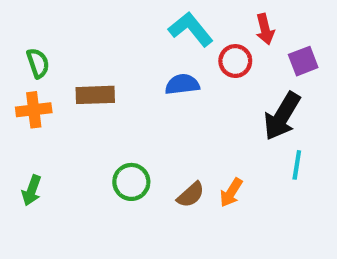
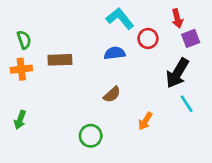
red arrow: (265, 29) -> (177, 18), moved
cyan line: (297, 165) -> (187, 104), turned -42
green circle: (131, 182) -> (91, 136), moved
brown semicircle: (191, 195) -> (112, 94), moved

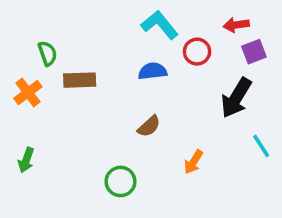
red arrow: (177, 18) -> (236, 25), turned 96
green semicircle: (24, 40) -> (48, 53), moved
orange cross: (21, 69) -> (28, 92), turned -30
cyan line: (187, 104) -> (261, 146), moved

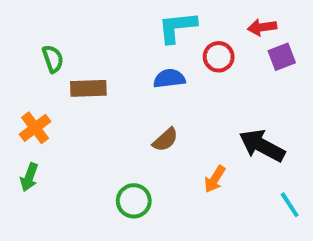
cyan L-shape: (160, 25) -> (177, 27), turned -57
orange cross: (28, 92) -> (35, 128), moved
black arrow: (236, 98) -> (262, 146), moved, turned 87
cyan line: (261, 146) -> (290, 205), moved

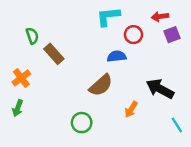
blue semicircle: (169, 79) -> (117, 56), moved
brown rectangle: (88, 88) -> (54, 54), turned 50
brown semicircle: (165, 140) -> (101, 85), size x1.5

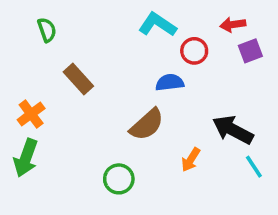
cyan L-shape: (108, 16) -> (157, 25), turned 40
green semicircle: (32, 36) -> (47, 30), moved
green arrow: (18, 108) -> (26, 158), size x1.5
cyan line: (177, 125) -> (254, 167), moved

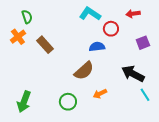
purple square: (250, 51) -> (143, 43), moved
orange cross: (31, 114) -> (18, 37), moved
green arrow: (26, 158) -> (24, 102), moved
orange arrow: (191, 160) -> (100, 94), moved, turned 32

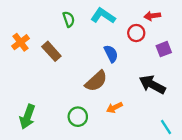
green semicircle: (27, 17) -> (69, 19), moved
red circle: (111, 29) -> (136, 33), moved
blue semicircle: (97, 47) -> (111, 54), turned 70
cyan line: (145, 95) -> (166, 127), moved

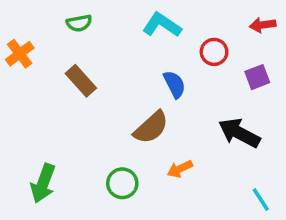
red arrow: (152, 16) -> (263, 25), moved
green semicircle: (69, 19) -> (79, 23), moved, turned 98
orange cross: (21, 42) -> (20, 54), moved

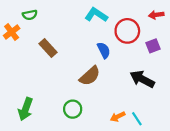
green semicircle: (79, 23) -> (30, 15), moved
red circle: (214, 52) -> (127, 31), size x1.5
orange arrow: (180, 169) -> (118, 117), moved
cyan line: (261, 199) -> (137, 119), moved

